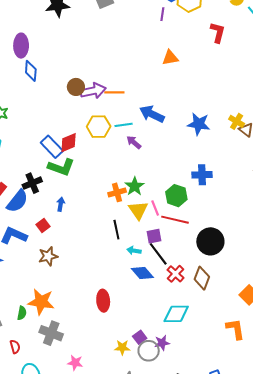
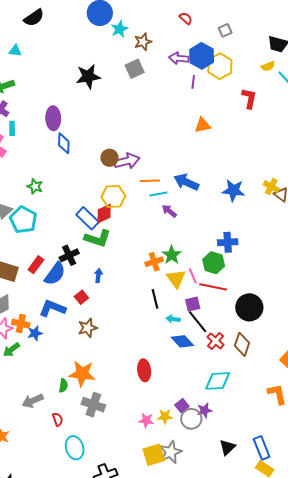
orange line: (114, 92) -> (150, 181), moved
yellow hexagon: (99, 127) -> (113, 197), moved
blue cross: (202, 175) -> (228, 242), moved
pink star: (75, 363) -> (146, 420), moved

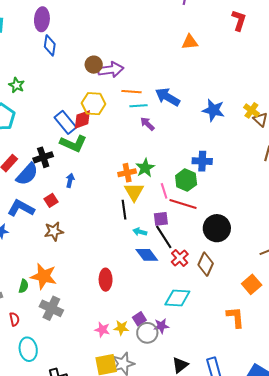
yellow triangle: (176, 279) -> (134, 192), moved

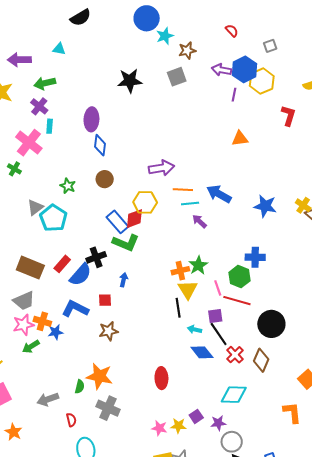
brown circle: (94, 65) -> (105, 179), moved
red square: (51, 200) -> (105, 300), turned 32
gray circle: (147, 333) -> (232, 442), moved

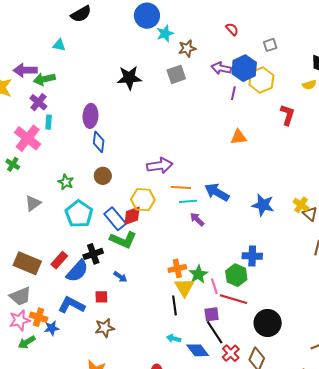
purple arrow: (19, 60) -> (25, 70), moved
cyan pentagon: (53, 218) -> (79, 214), moved
green star: (198, 265) -> (198, 274), moved
blue arrow: (124, 280) -> (120, 277), turned 112
cyan arrow: (195, 329) -> (174, 338), moved

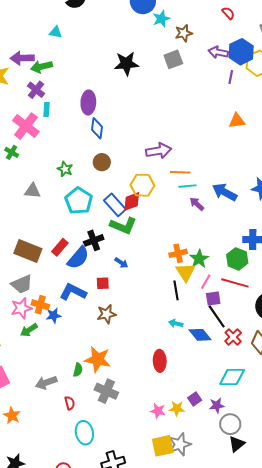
blue arrow: (217, 192) -> (225, 192), moved
gray triangle: (33, 203) -> (32, 191), turned 42
pink line: (214, 286) -> (206, 282), moved, turned 49

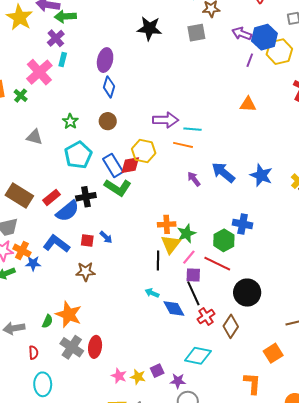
cyan line: (187, 186) -> (192, 129), moved
blue arrow: (121, 263) -> (106, 237), moved
red ellipse: (160, 361) -> (95, 347), moved

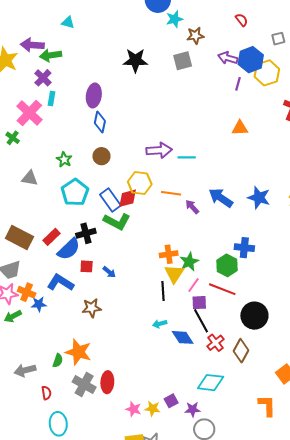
orange line: (183, 145) -> (171, 193), moved
red square: (87, 240) -> (87, 266), moved
cyan arrow: (152, 293) -> (160, 324), turned -32

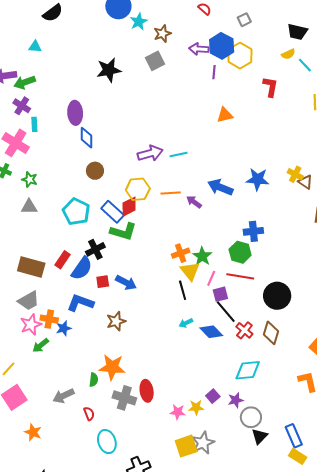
green star: (64, 160) -> (30, 179), moved
blue arrow: (109, 272) -> (126, 283), size x1.5

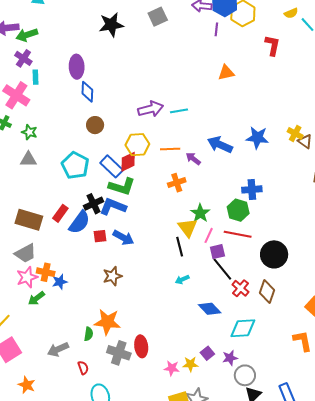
orange cross: (181, 253) -> (177, 183), moved
blue L-shape: (80, 303) -> (113, 207), moved
blue diamond: (211, 332) -> (210, 309), moved

